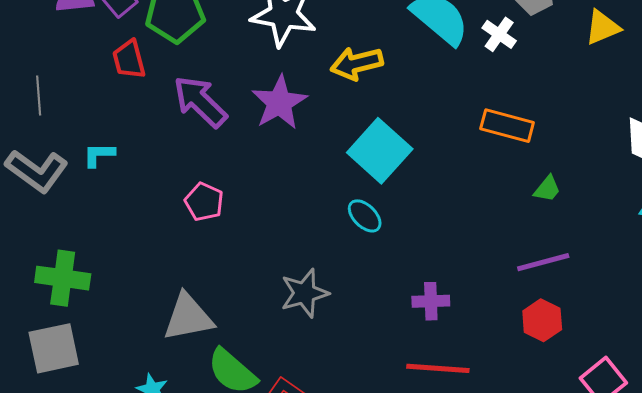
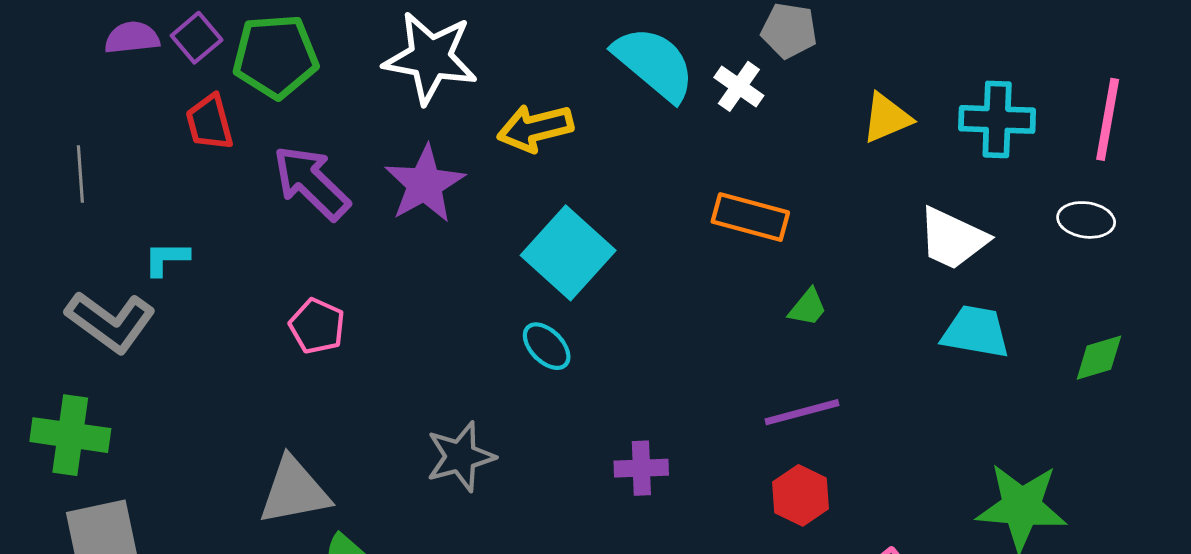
yellow triangle: (602, 27) -> (887, 118), moved
gray L-shape: (37, 171) -> (110, 322), moved
green cross: (63, 278) -> (70, 435), moved

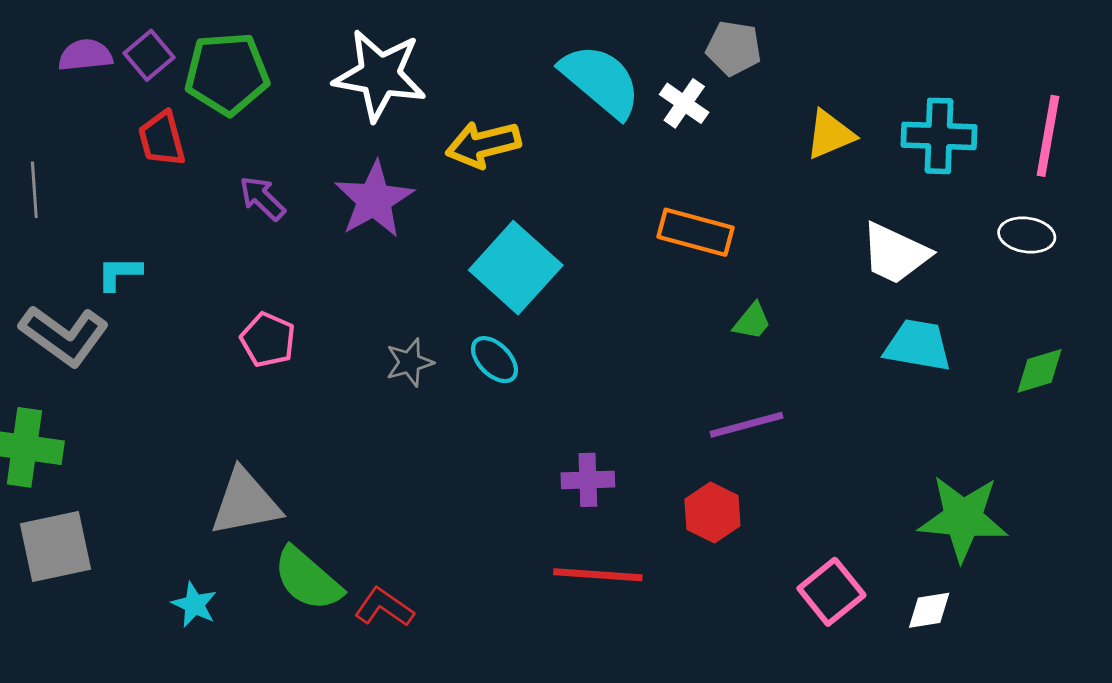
purple arrow: (311, 183) -> (262, 198), size x0.6
gray star: (461, 457) -> (410, 362), moved, size x0.7
red hexagon: (801, 495) -> (712, 512), moved

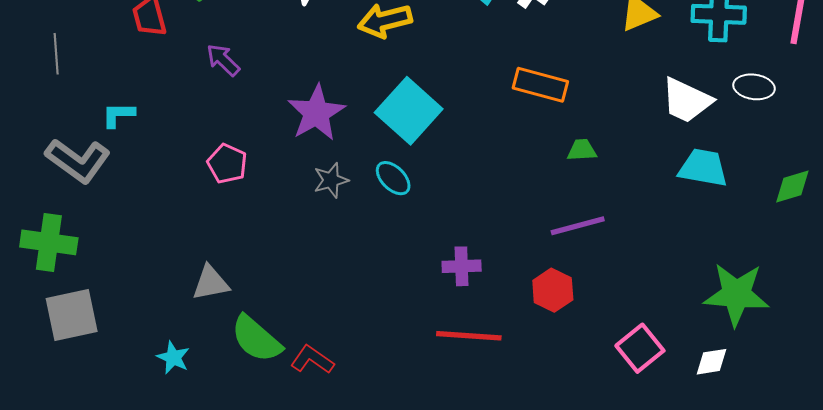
purple star: (374, 200) -> (316, 113), moved
white ellipse: (1027, 235) -> (754, 87), moved
green trapezoid: (752, 321) -> (582, 150), turned -132
gray triangle: (245, 503) -> (211, 283), size x0.7

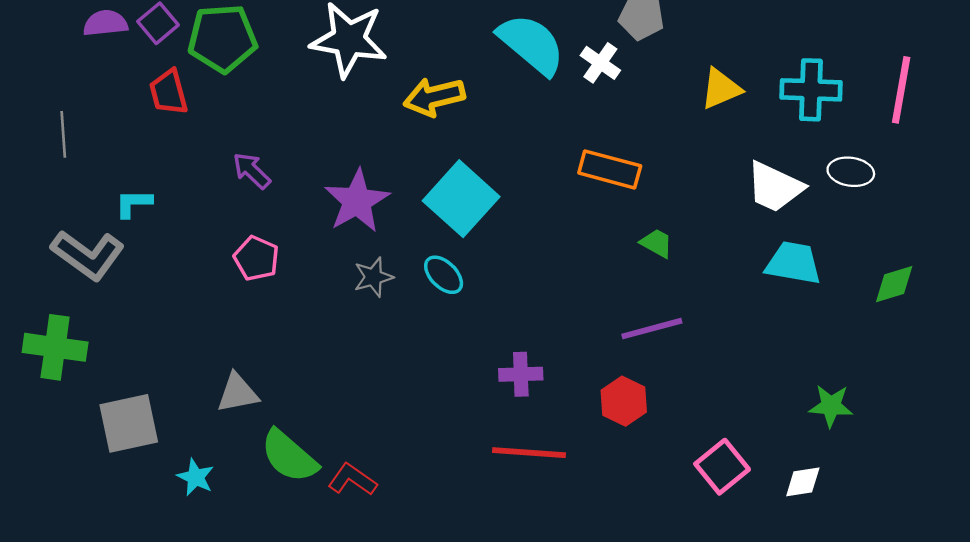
purple arrow: (223, 60) -> (252, 171), moved
green trapezoid: (582, 150) -> (657, 243), turned 32
green star: (736, 294) -> (831, 406), size x0.6
gray square: (72, 315) -> (129, 423), moved

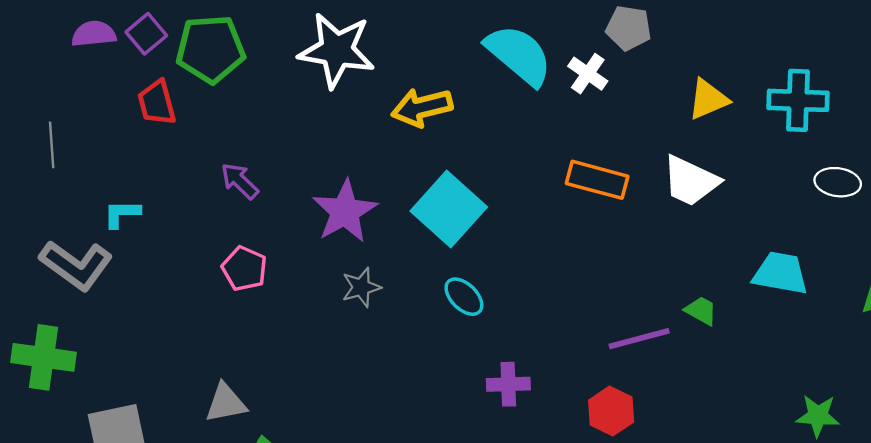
white trapezoid: (775, 187) -> (691, 181), moved
green trapezoid: (657, 243) -> (701, 311), moved
cyan ellipse: (444, 275) -> (464, 297), moved

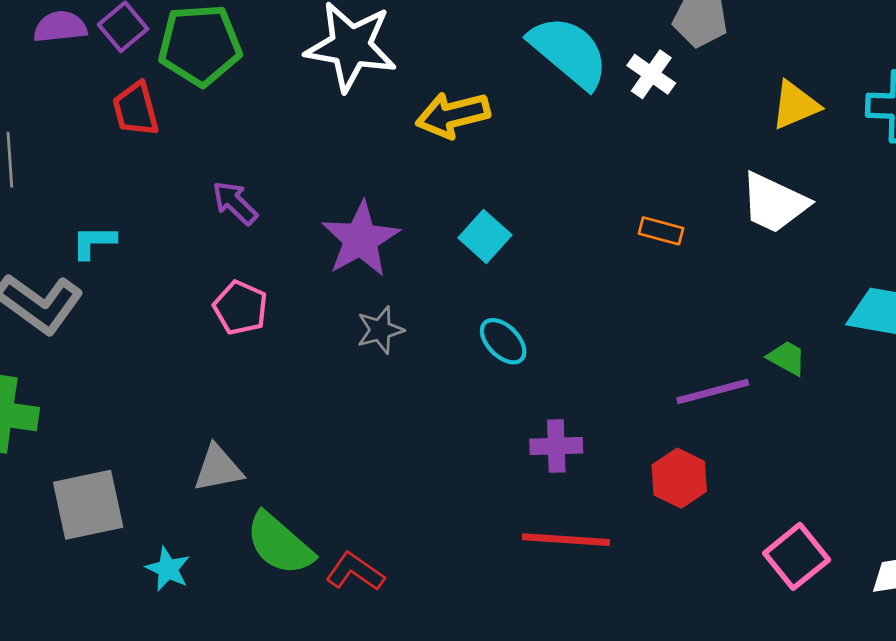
orange rectangle: (597, 180) -> (661, 231), moved, size x0.6
cyan square: (449, 209) -> (485, 236), size x0.6

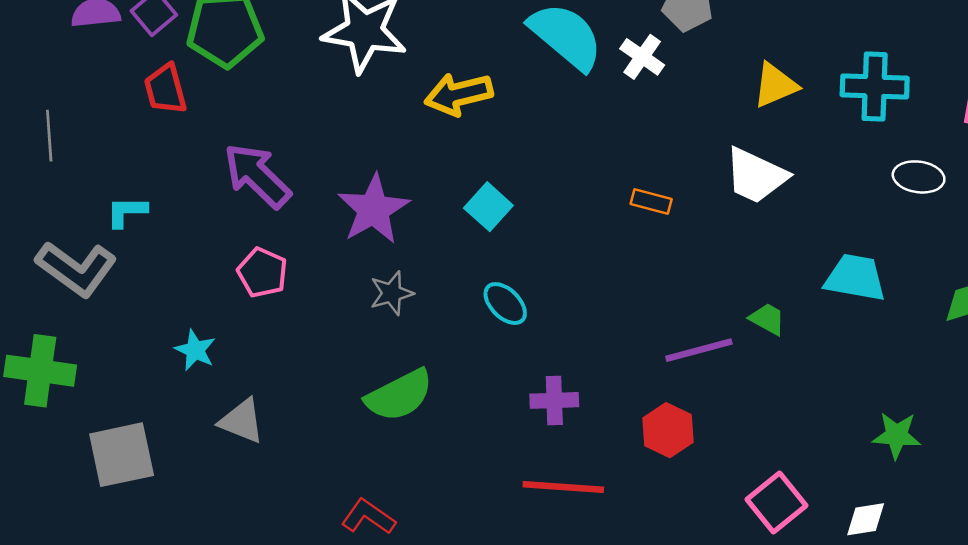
purple arrow: (235, 203) -> (257, 176), size x1.6
gray triangle: (218, 468) -> (242, 421), turned 33
green semicircle: (280, 544) -> (399, 395), moved, turned -68
cyan star: (168, 569) -> (195, 350), moved

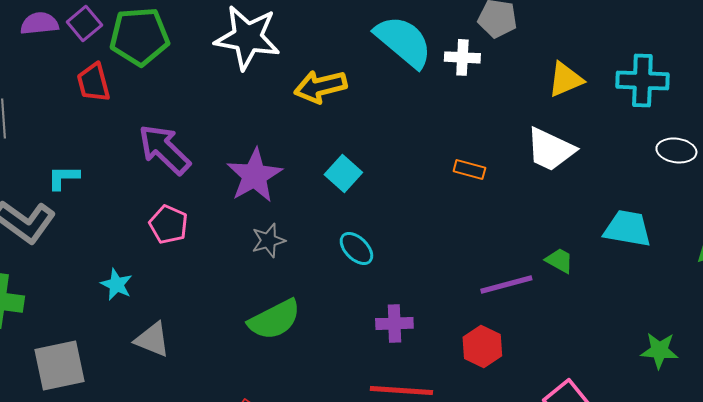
white cross: (642, 57) -> (462, 57), turned -32

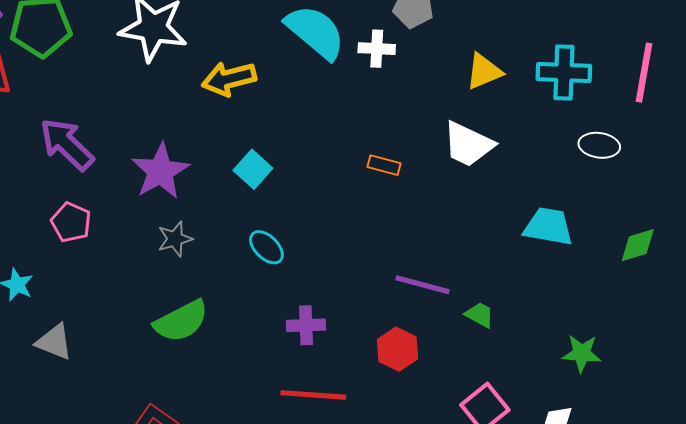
green trapezoid: (559, 260) -> (480, 315), moved
purple line: (506, 284) -> (422, 285), turned 30

